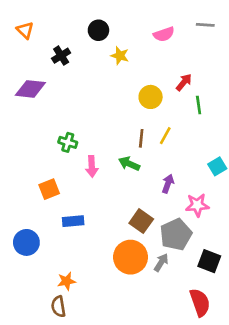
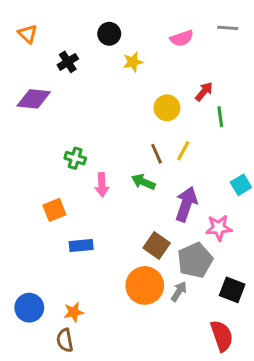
yellow star: (120, 56) -> (133, 62), turned -30
brown line: (141, 138) -> (157, 154), turned -30
purple arrow: (168, 184) -> (186, 204), size x1.6
blue circle: (26, 242) -> (29, 308), moved

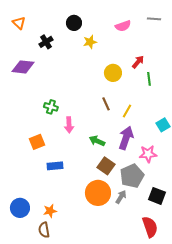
yellow line: (183, 151) -> (127, 111), moved
green arrow: (143, 182) -> (97, 141), moved

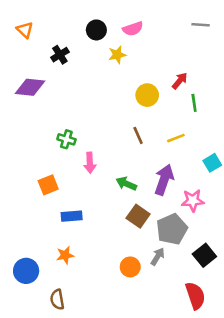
pink semicircle: (123, 26) -> (133, 29), moved
yellow line: (127, 111) -> (176, 138), moved, turned 40
orange circle: (98, 193) -> (130, 267), moved, size x0.6
black square: (157, 196) -> (204, 255), turned 30
orange star: (50, 211) -> (65, 255), moved

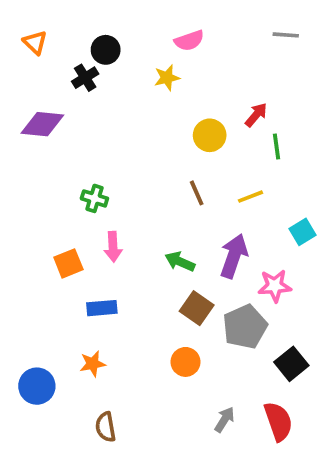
black circle: (96, 30) -> (106, 50), moved
pink arrow: (90, 163) -> (113, 247), moved
gray arrow: (158, 257) -> (224, 420), moved
orange circle: (130, 267) -> (185, 362), moved
brown semicircle: (57, 300) -> (106, 427), moved

